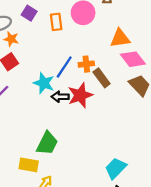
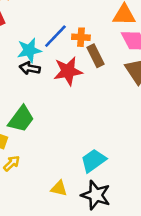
cyan star: (44, 83) -> (29, 50), turned 30
black arrow: (60, 97) -> (30, 68), moved

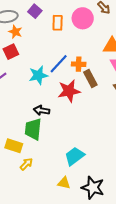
black arrow: (30, 68) -> (42, 110), moved
green trapezoid: (21, 119) -> (33, 129), turned 150
cyan trapezoid: (93, 161) -> (75, 156), moved

